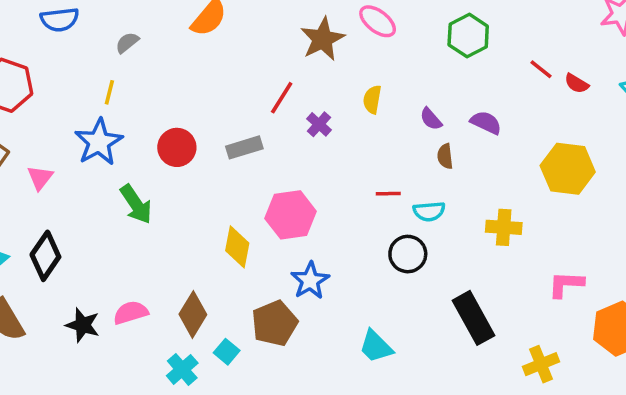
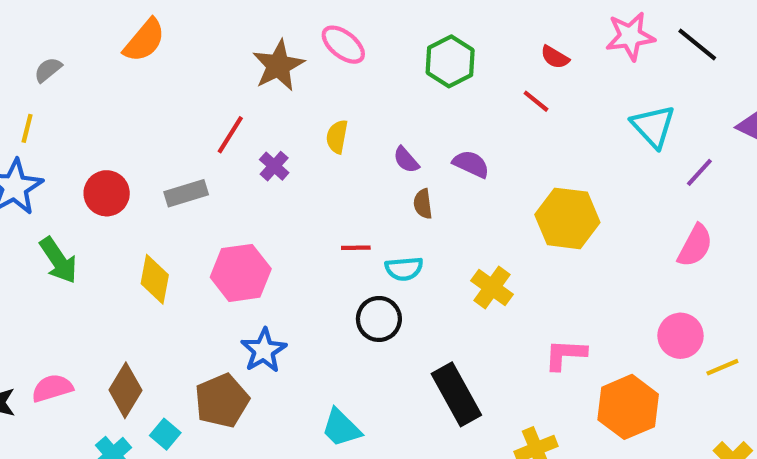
red semicircle: (577, 83) -> (555, 57), moved
yellow cross: (504, 227) -> (492, 288), turned 32
yellow diamond: (237, 247) -> (155, 279), moved

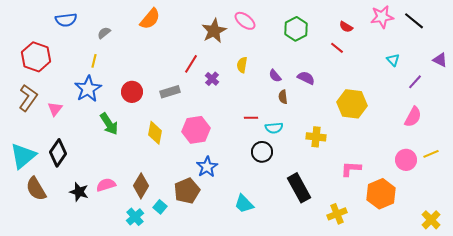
cyan triangle: (653, 126) -> (393, 60), size x0.6
yellow cross: (492, 288) -> (316, 137), turned -30
yellow line: (722, 367) -> (431, 154), moved

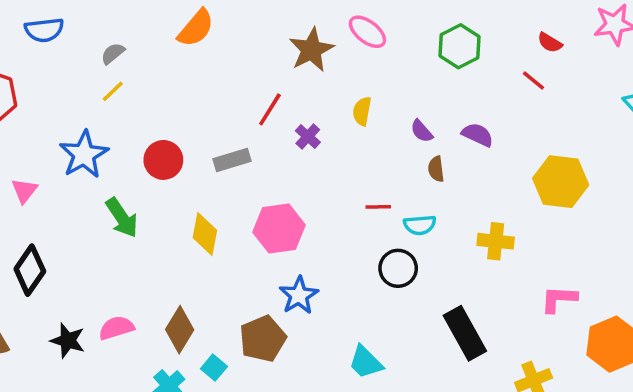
yellow line: (94, 61) -> (113, 91), moved, turned 32

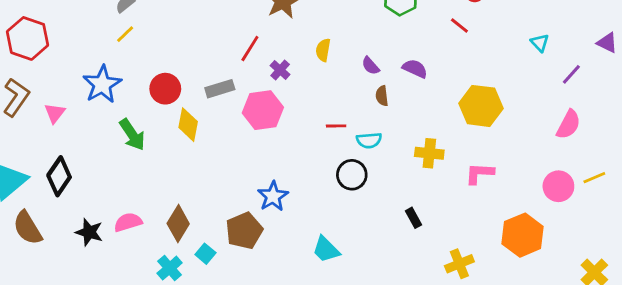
pink hexagon: (279, 229) -> (263, 110), moved
yellow diamond: (205, 234) -> (188, 125), moved
pink L-shape: (559, 299) -> (480, 173), moved
black rectangle: (465, 333) -> (414, 218), moved, size x0.5

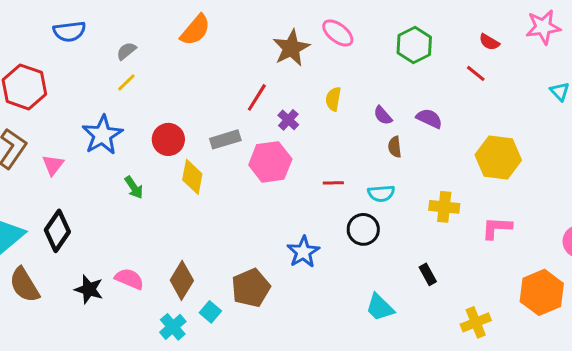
red line: (336, 126) -> (333, 183), moved
green arrow: (132, 135) -> (134, 187), size x0.7
blue star: (273, 196) -> (303, 252), moved
pink semicircle: (128, 222) -> (129, 279), turned 40
cyan trapezoid: (326, 249) -> (380, 307), moved

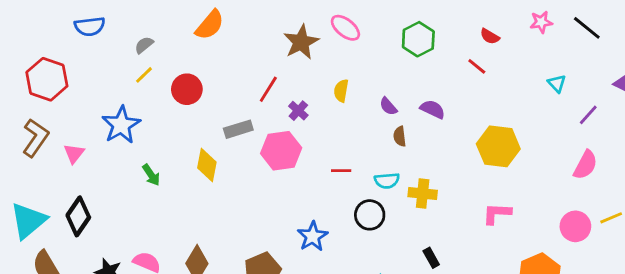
pink star: (543, 27) -> (541, 22), size x0.7
red circle: (168, 139) -> (187, 89), moved
yellow cross: (444, 207) -> (423, 193), moved

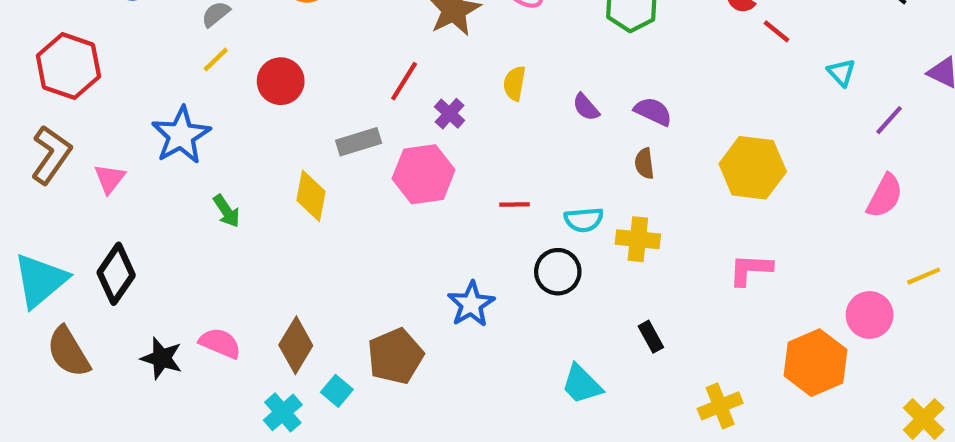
red line: (477, 66) -> (776, 31), moved
brown semicircle: (400, 136) -> (644, 163), moved
pink circle: (575, 226) -> (870, 315), moved

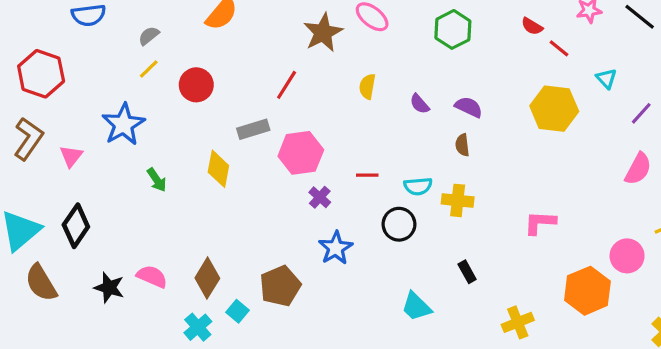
purple cross: (450, 114) -> (320, 197), moved
yellow hexagon: (753, 168) -> (554, 109), moved

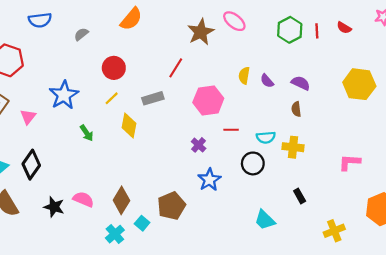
red line: (559, 48) -> (317, 31), moved, turned 48
yellow line: (149, 69) -> (112, 98), moved
yellow semicircle: (367, 86) -> (244, 75), moved
pink hexagon: (301, 153) -> (208, 100), moved

